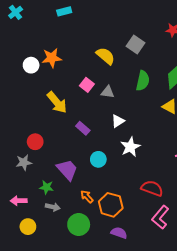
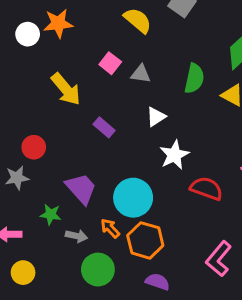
green semicircle: (143, 81) -> (194, 78), moved
cyan circle: (98, 159) -> (133, 198), moved, size x1.6
red semicircle: (152, 188) -> (206, 189), moved
gray arrow: (53, 207) -> (77, 236), moved

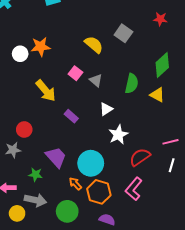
gray triangle: (141, 74) -> (96, 80), turned 32
red semicircle: (206, 189) -> (140, 157), turned -55
gray arrow: (77, 236) -> (35, 200), moved, size x1.5
pink L-shape: (219, 259) -> (134, 189), moved

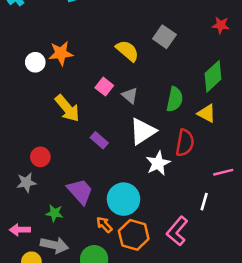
red star: (160, 19) -> (221, 25), moved
white triangle: (106, 109) -> (143, 131), size x1.6
red semicircle: (140, 157) -> (185, 143), moved, turned 135
white line: (172, 165) -> (204, 202), moved

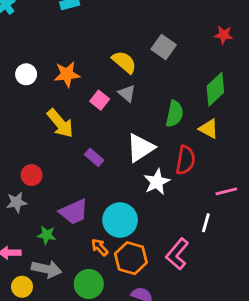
orange star: (61, 53) -> (67, 74), moved
gray triangle: (130, 95) -> (127, 93), moved
purple trapezoid: (80, 191) -> (74, 212), turned 108

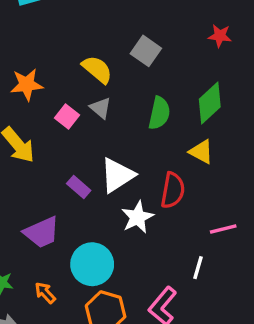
green semicircle: (175, 114) -> (159, 113), moved
purple rectangle: (94, 157) -> (79, 187), moved
purple trapezoid: (74, 212) -> (42, 232), moved
orange arrow: (100, 247) -> (45, 293), moved

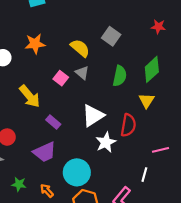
orange star: (27, 85) -> (35, 44), moved
yellow triangle: (201, 152) -> (147, 101), turned 35
purple rectangle: (79, 187) -> (53, 122), moved

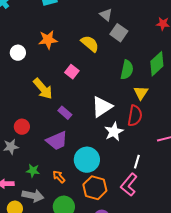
gray triangle: (82, 73) -> (106, 15), moved
yellow triangle: (147, 101) -> (141, 93), moved
white line: (144, 175) -> (137, 162), moved

